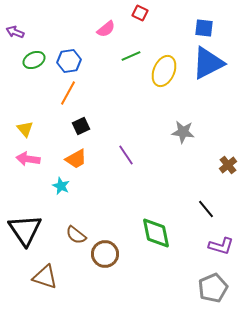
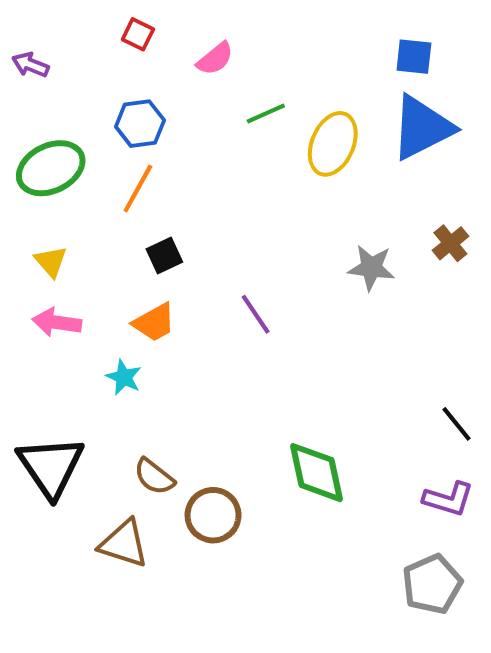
red square: (140, 13) -> (138, 34), moved
green ellipse: (34, 60) -> (51, 168), moved, size x1.5
brown cross: (228, 165) -> (450, 243), moved
black line: (206, 209) -> (457, 424), moved
brown triangle: (45, 277) -> (124, 544), moved

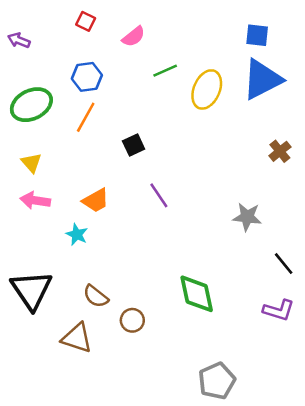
black square: (164, 255) -> (134, 145), moved
gray star: (371, 268) -> (247, 217), moved
brown circle: (213, 515) -> (132, 320), size x0.7
gray pentagon: (432, 584) -> (217, 381), moved

